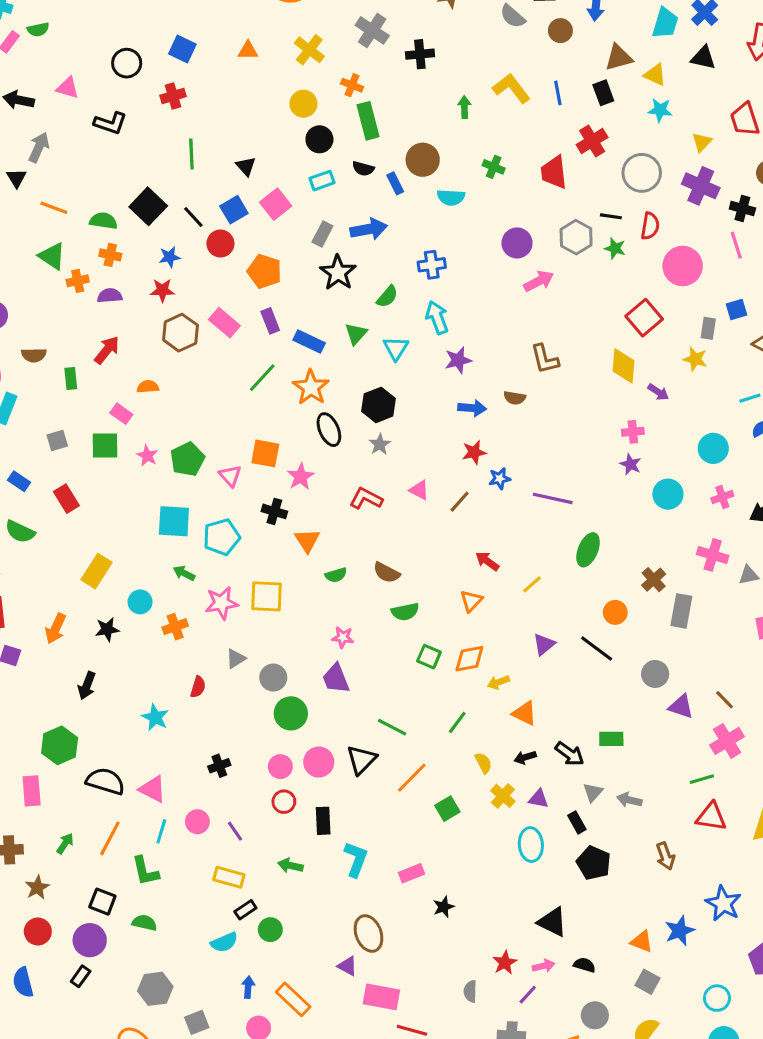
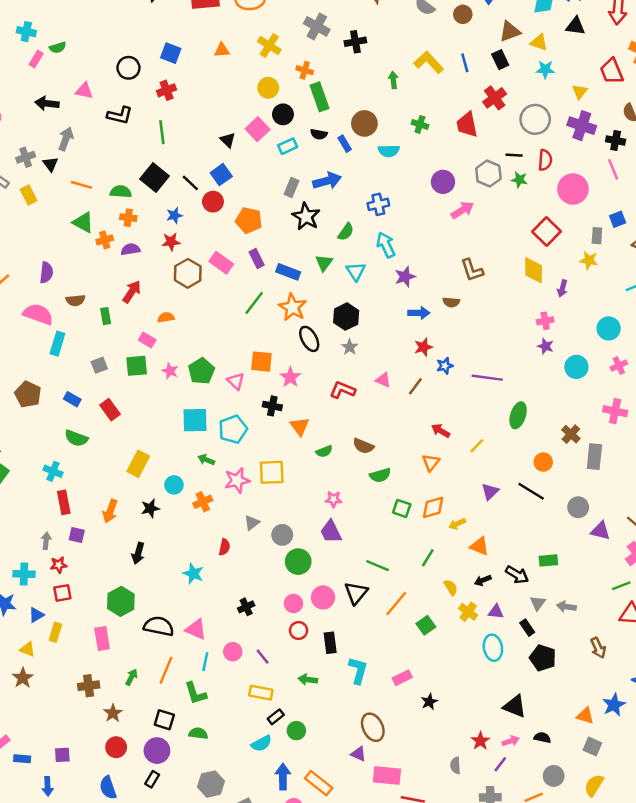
green line: (191, 154) -> (162, 132), moved
pink square: (276, 204) -> (258, 129), moved
purple arrow: (658, 392) -> (562, 288), turned 77
blue arrow: (248, 987) -> (283, 777), size x1.5

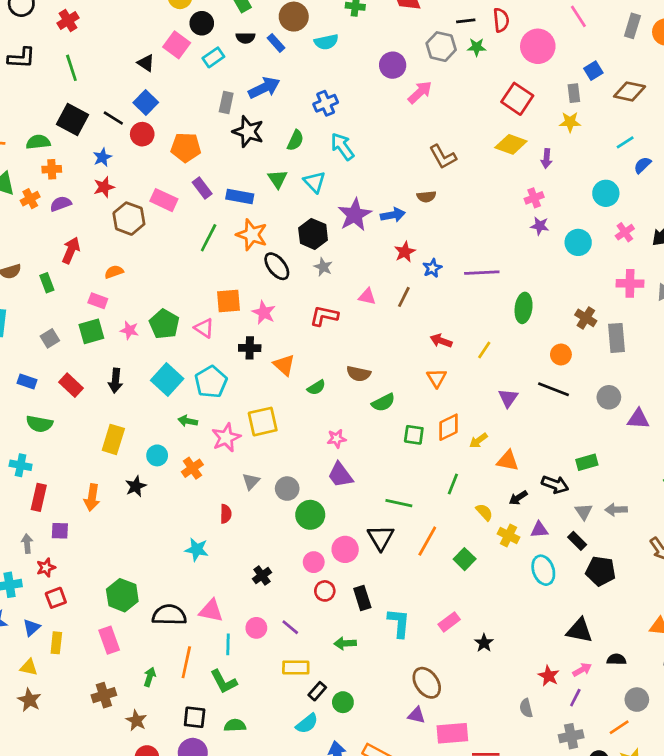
yellow diamond: (534, 270) -> (511, 144), turned -60
purple star: (405, 277) -> (355, 215), moved, size x1.4
cyan square: (195, 420) -> (167, 380), turned -36
red rectangle: (64, 502) -> (39, 497), turned 35
black arrow: (138, 553) -> (115, 381), moved

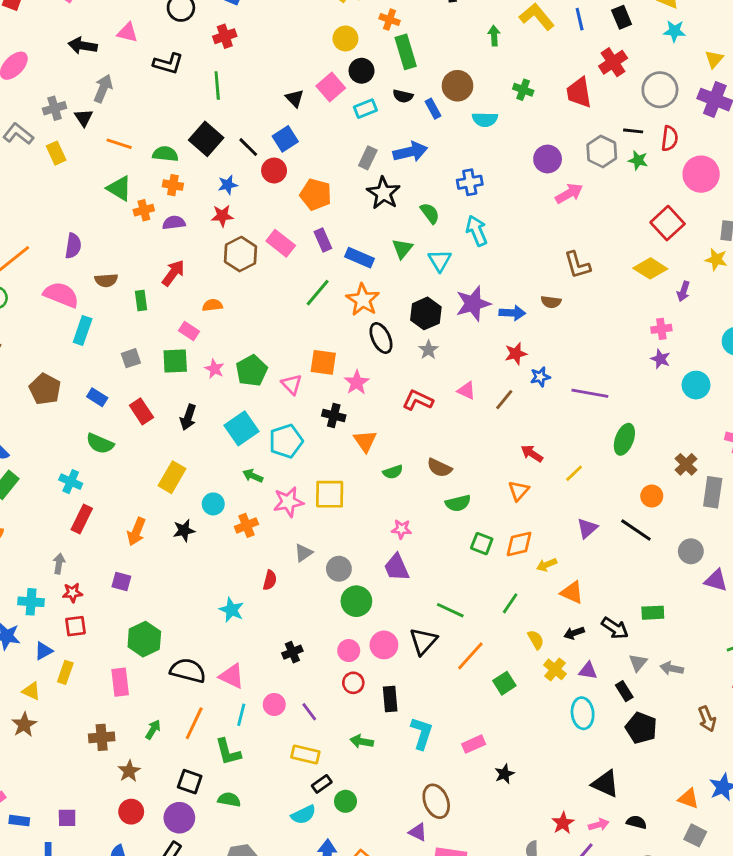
green semicircle: (295, 140) -> (430, 213), turned -75
purple square: (60, 531) -> (121, 582), moved

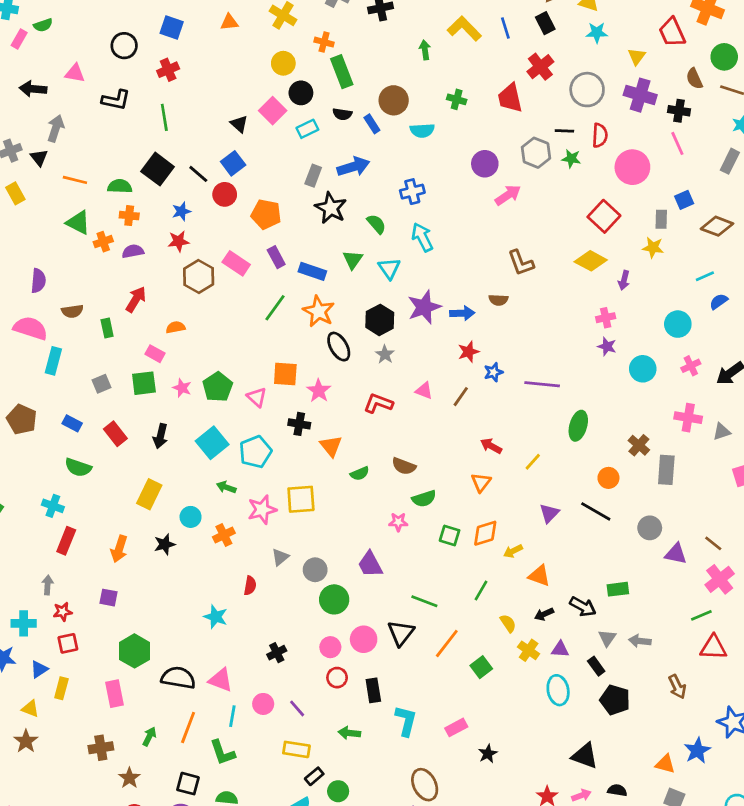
pink star: (401, 529) -> (398, 522), moved

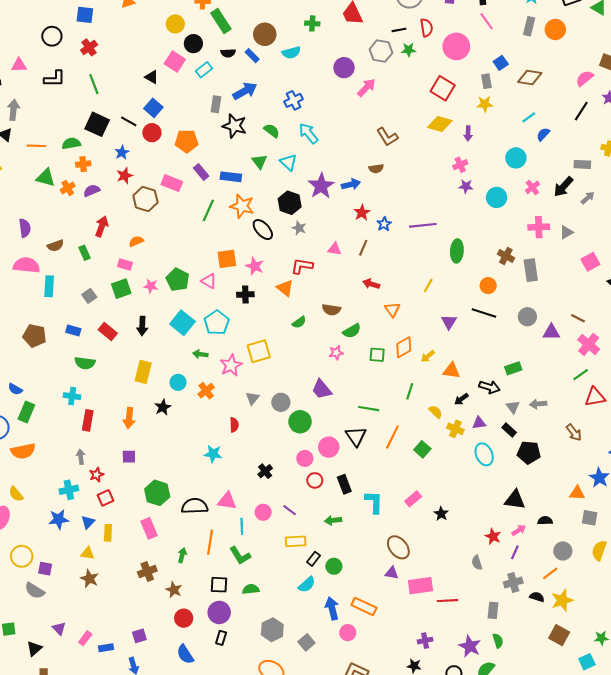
orange triangle: (331, 446) -> (285, 288), moved
red arrow: (491, 446) -> (371, 284), moved

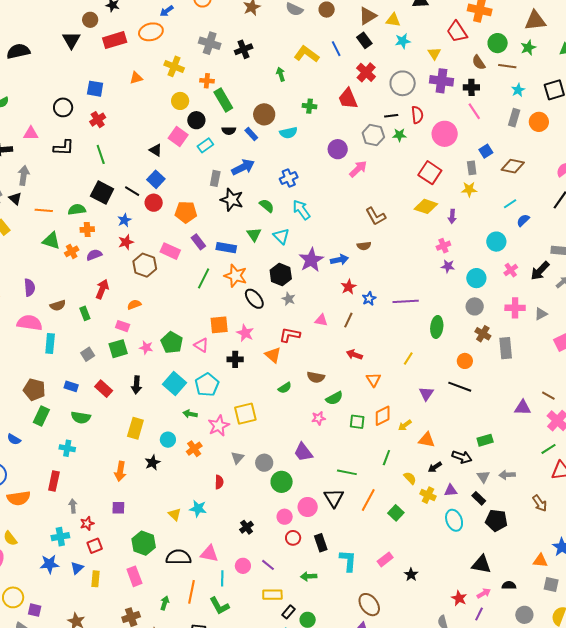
gray circle: (527, 317) -> (475, 306), moved
green rectangle: (26, 412) -> (41, 416), moved
red rectangle: (88, 420) -> (54, 481), moved
yellow triangle: (88, 553) -> (175, 514), moved, turned 32

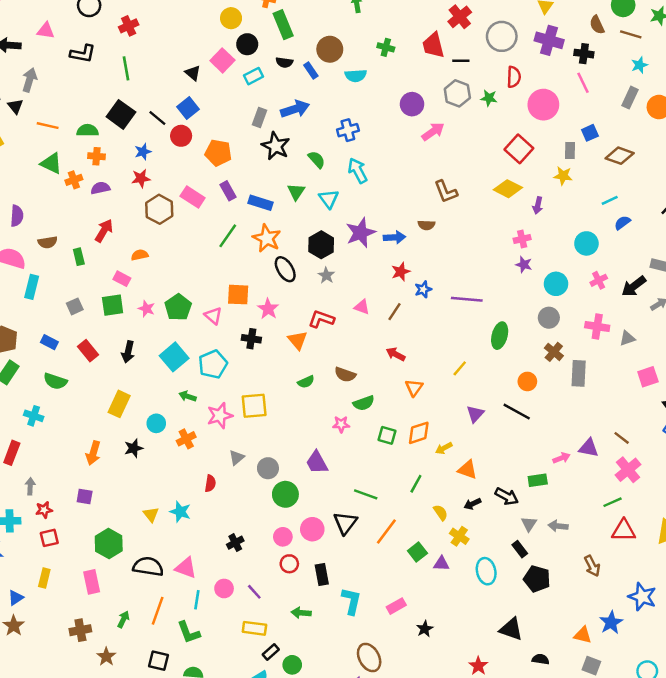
black line: (391, 116) -> (461, 61), moved
purple triangle: (451, 490) -> (441, 564), moved
blue triangle: (77, 568) -> (16, 598), moved
pink arrow: (484, 593) -> (561, 458), moved

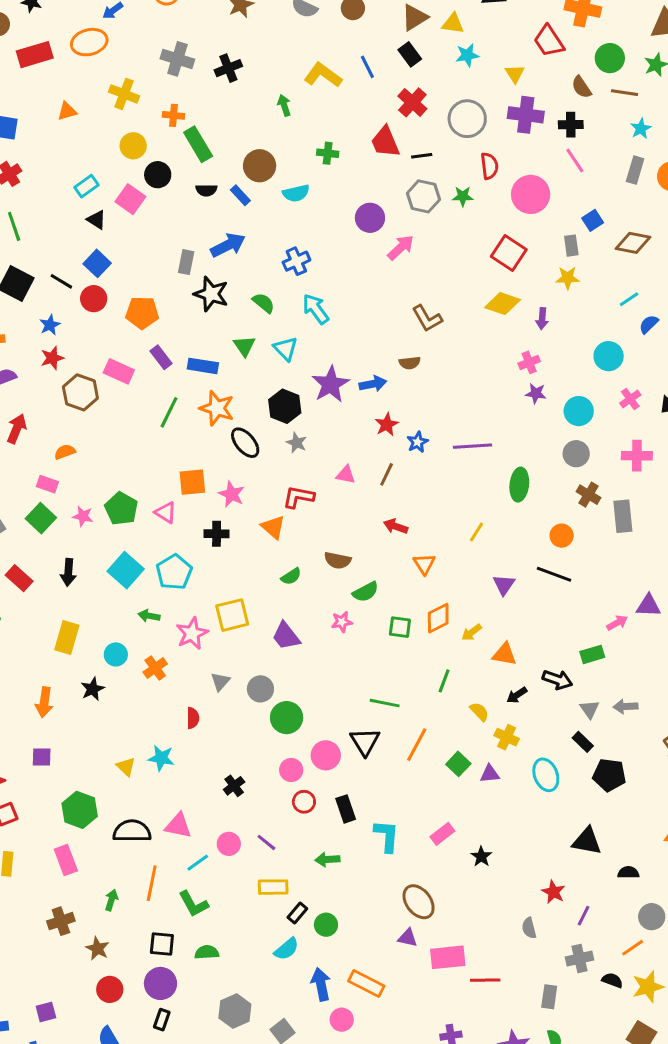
cyan rectangle: (254, 76) -> (86, 186), moved
green square: (113, 305) -> (41, 518), turned -30
purple trapezoid: (317, 462) -> (286, 636), moved
cyan line: (197, 600) -> (198, 863), turned 54

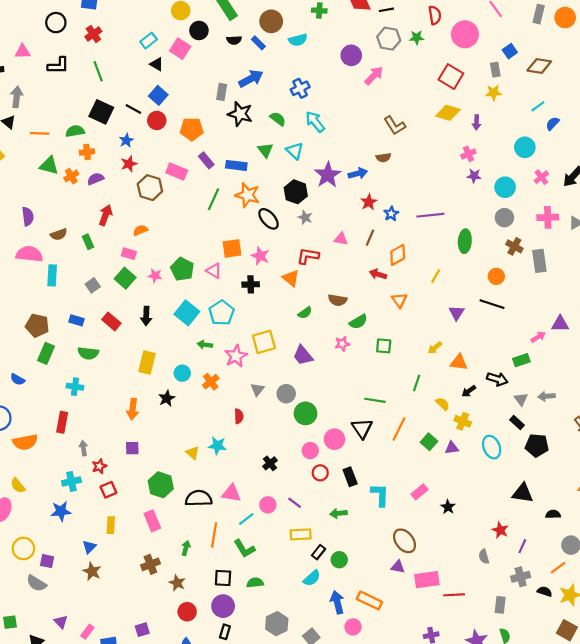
orange diamond: (438, 618) -> (398, 255), moved

